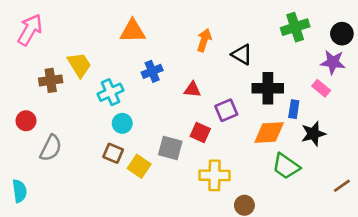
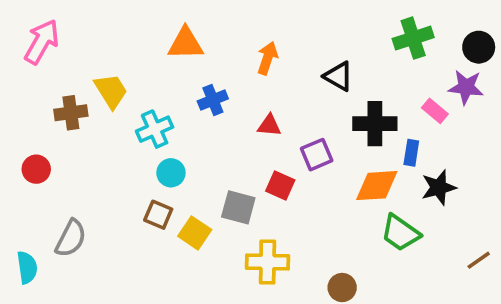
orange arrow: (204, 40) -> (267, 58), moved
pink rectangle: (321, 88) -> (435, 111), moved
gray semicircle: (51, 148) -> (71, 238), moved
yellow cross: (215, 175) -> (267, 262), moved

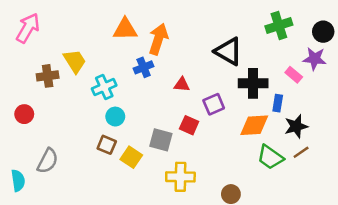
orange arrow: (267, 58) -> (158, 39), moved, size x1.4
black triangle: (338, 76) -> (228, 51), size x1.4
brown line: (479, 260) -> (301, 152), moved

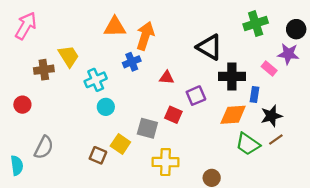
brown square: (107, 145) -> (98, 155), moved

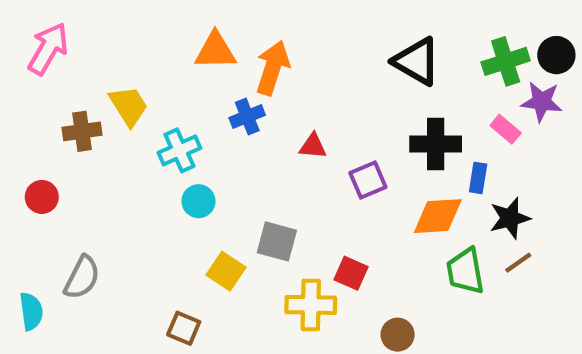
green cross: (256, 24) -> (506, 61), moved
black triangle: (209, 47) -> (417, 61), moved
red square: (173, 115) -> (351, 273), moved
green trapezoid: (248, 144) -> (465, 271), turned 45
brown square: (98, 155) -> (184, 328), moved

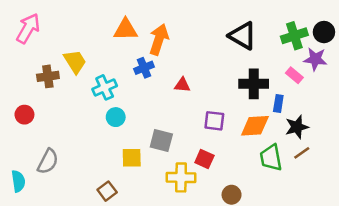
purple square: (368, 180) -> (214, 121), moved, turned 30
yellow square: (226, 271) -> (132, 158), turned -35
brown square: (184, 328) -> (107, 191), turned 30

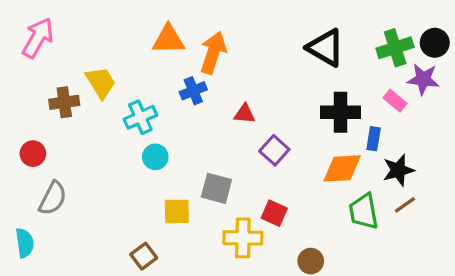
purple square: (214, 121) -> (274, 150), moved, turned 35
gray semicircle: (48, 161) -> (53, 198), moved

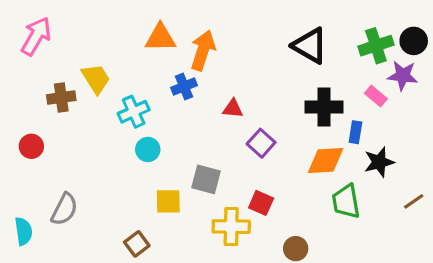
gray semicircle: (53, 198) -> (64, 209), moved
brown line: (405, 205) -> (414, 201), moved

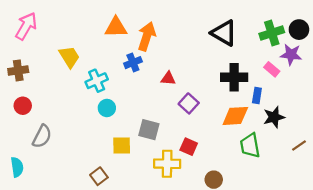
brown cross: (61, 98) -> (18, 70), moved
gray semicircle: (64, 209) -> (42, 136), moved

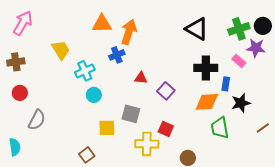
red triangle: (168, 78) -> (141, 78), moved

